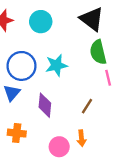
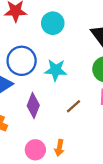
brown line: (87, 106) -> (73, 106), moved

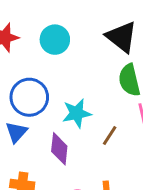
cyan star: (56, 70) -> (77, 113), moved

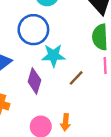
blue circle: (29, 97) -> (33, 30), moved

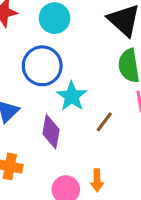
cyan star: (53, 56) -> (72, 96), turned -30

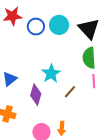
cyan circle: (55, 18) -> (59, 25), moved
blue circle: (42, 66) -> (36, 27), moved, size x0.7

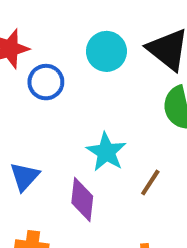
blue circle: (36, 27) -> (46, 82), moved

